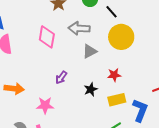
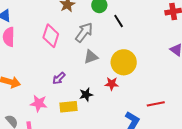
gray arrow: (79, 28) -> (84, 32), turned 115
yellow circle: (121, 37) -> (124, 62), moved
yellow rectangle: (117, 100) -> (69, 107), moved

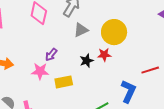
black star: (86, 95) -> (87, 61), moved
pink star: (39, 103) -> (40, 71), moved

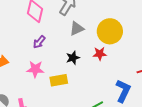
purple arrow: (51, 55) -> (39, 42), moved
black star: (87, 61) -> (73, 58), moved

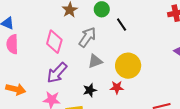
purple arrow: (39, 42) -> (57, 73), size x1.6

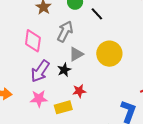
red star: (117, 87) -> (79, 91), moved
black star: (90, 90) -> (64, 70), moved

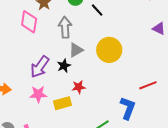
gray arrow: (65, 31) -> (65, 27), turned -30
pink diamond: (33, 41) -> (29, 22), moved

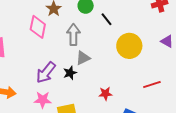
yellow circle: (109, 50) -> (129, 46), moved
red line: (148, 85) -> (152, 84), moved
red star: (79, 87) -> (105, 94), moved

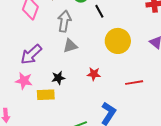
black star: (70, 73) -> (58, 78), moved
red star: (105, 94) -> (94, 74), moved

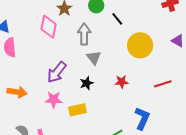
gray triangle: (70, 46) -> (94, 58), turned -42
black star: (58, 78) -> (87, 83), moved

